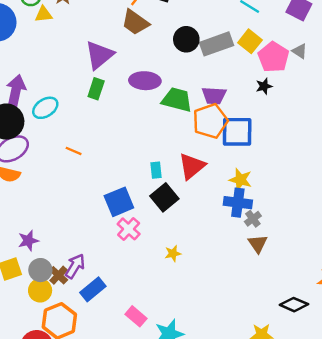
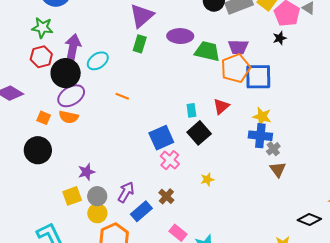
red triangle: (192, 166) -> (221, 106), size x0.7
brown cross: (59, 275) -> (166, 196), moved

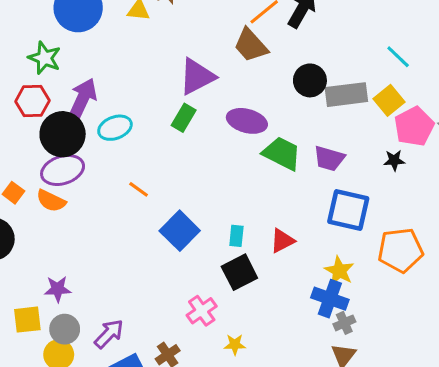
orange pentagon: (236, 68) -> (400, 250), moved
blue square: (161, 138) -> (180, 231), moved, turned -35
pink cross: (170, 160) -> (202, 311), moved

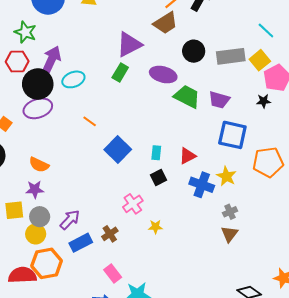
brown trapezoid: (251, 45) -> (166, 23), turned -80
black circle: (310, 80) -> (194, 51), moved
orange semicircle: (51, 201) -> (39, 165), moved
black square: (239, 272) -> (158, 177), size x0.7
blue cross: (330, 299) -> (202, 185), moved

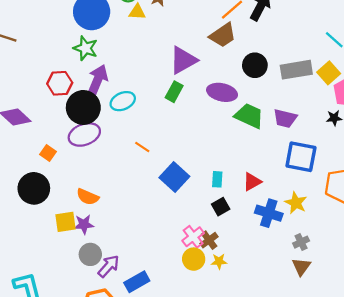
green star: (25, 32) -> (85, 48), moved
yellow square: (14, 210) -> (66, 222), moved
purple arrow: (70, 220) -> (109, 266), moved
yellow circle: (36, 234) -> (194, 259), moved
brown cross: (110, 234) -> (209, 240), moved

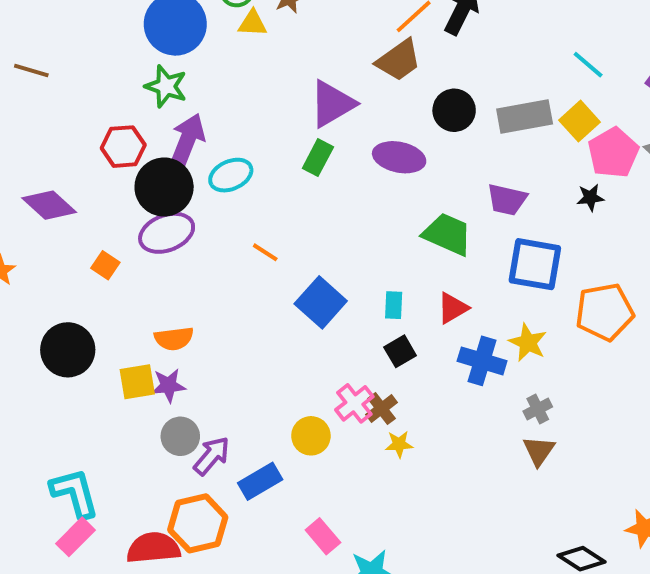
green trapezoid: (249, 116) -> (447, 234), moved
black circle: (34, 188) -> (68, 350), moved
orange semicircle: (88, 197) -> (174, 339), turned -30
yellow circle: (194, 259) -> (311, 436), moved

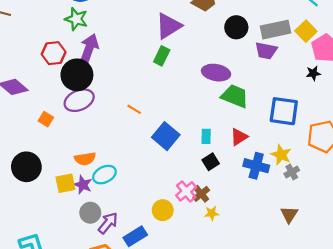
purple ellipse: (399, 157) -> (216, 73), moved
cyan ellipse: (231, 175) -> (104, 175), moved
purple trapezoid: (507, 200) -> (266, 51), moved
purple star: (168, 385) -> (83, 185), turned 30
gray cross: (538, 409) -> (292, 172), moved

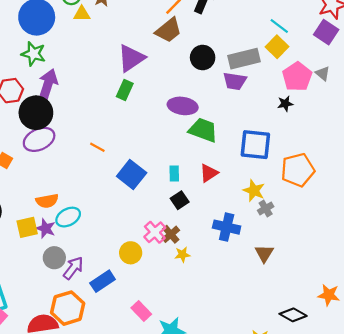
yellow square: (306, 31) -> (277, 47), moved
blue cross: (256, 166) -> (227, 227), moved

